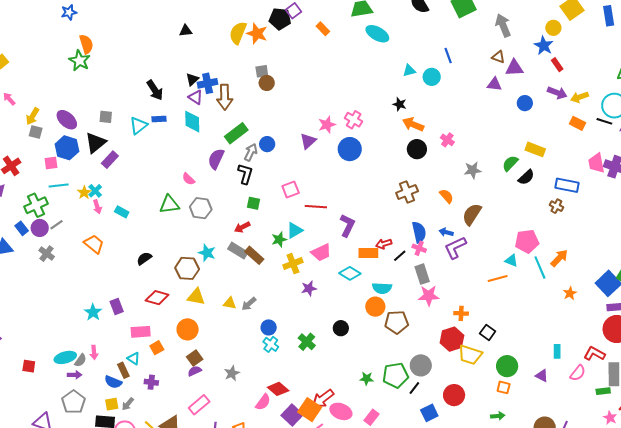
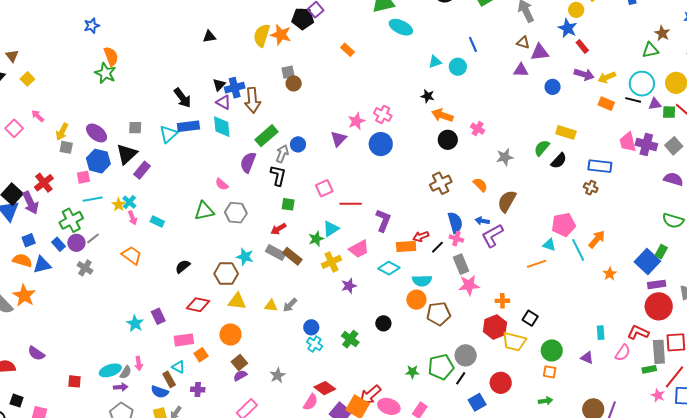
orange rectangle: (323, 29) -> (347, 50), moved
blue rectangle: (159, 119) -> (188, 126), size x1.5

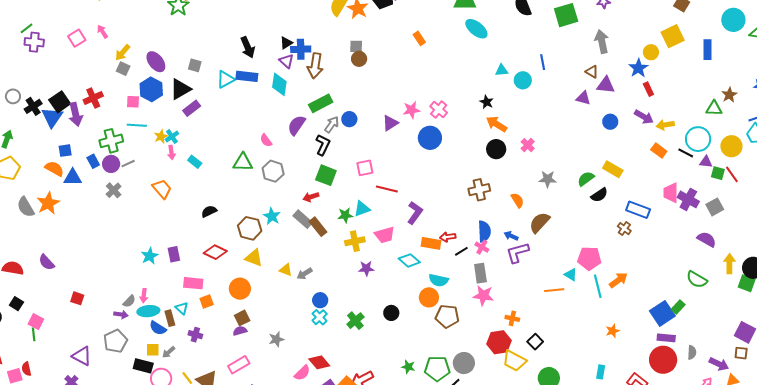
green square: (288, 204) -> (326, 175), size x1.5
orange star: (610, 274) -> (613, 331), moved
cyan ellipse: (110, 370) -> (148, 311), moved

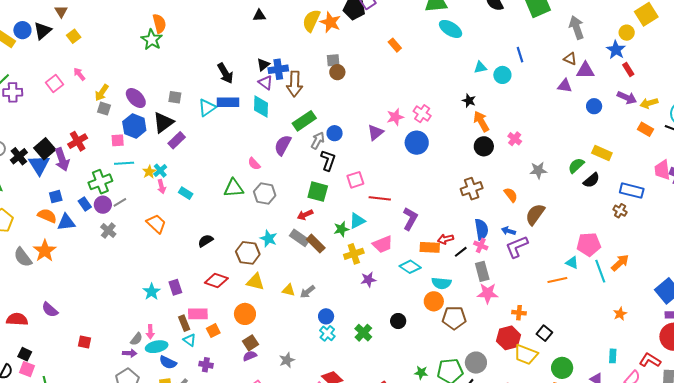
orange arrow: (497, 124) -> (481, 121), turned 35
black L-shape: (323, 145) -> (328, 160), moved
brown rectangle: (170, 318) -> (184, 323), moved
pink square: (36, 322) -> (27, 369), moved

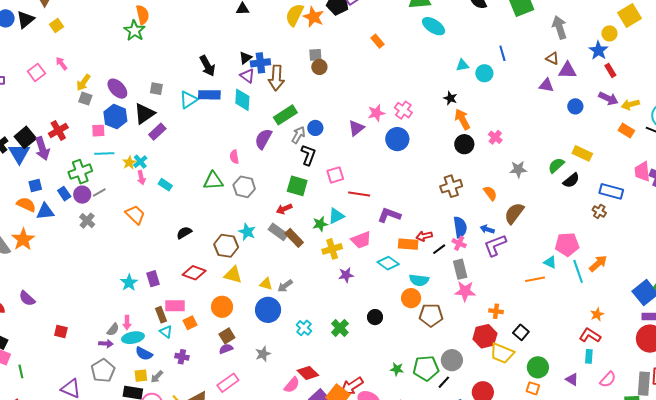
pink semicircle: (254, 164) -> (234, 157), turned 32
purple L-shape: (410, 219) -> (389, 215), turned -100
blue circle: (326, 316) -> (268, 310), moved, size x1.6
red L-shape: (650, 360) -> (590, 335), moved

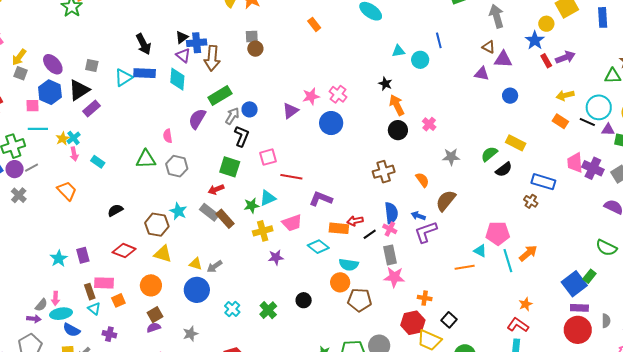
purple arrow: (608, 98) -> (565, 57), moved, turned -48

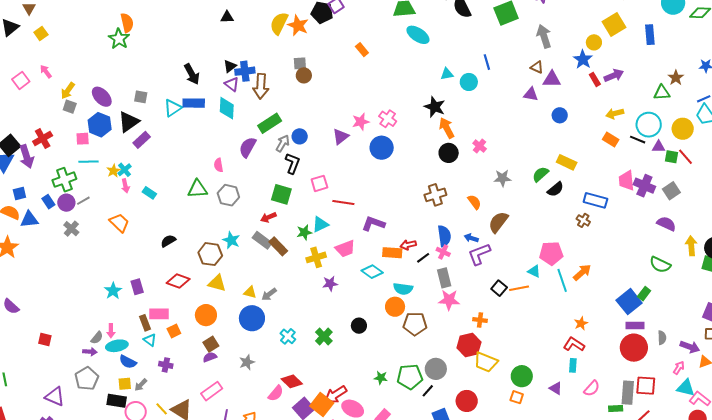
black star: (385, 84) -> (435, 107), size x1.5
black square: (449, 320) -> (499, 288), moved

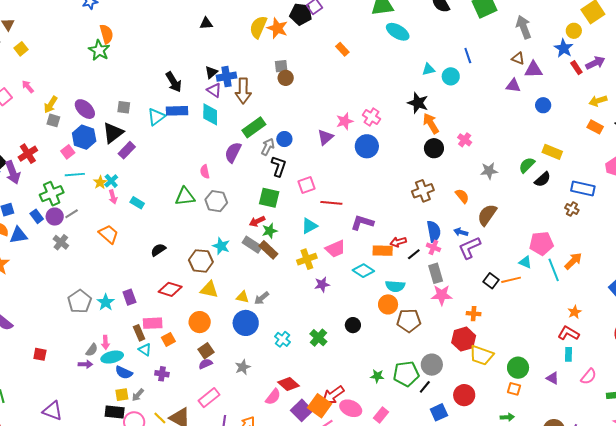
pink square: (83, 139) -> (68, 152), turned -32
green star: (304, 232) -> (270, 231), moved
gray pentagon: (87, 379) -> (80, 301), moved

